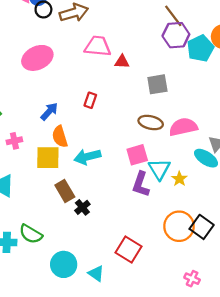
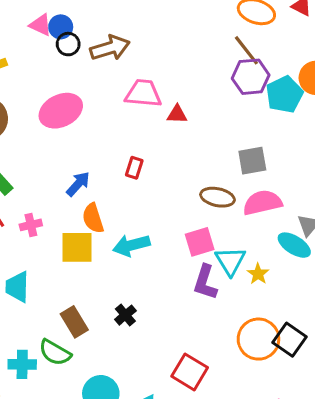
gray square: (157, 84) -> (252, 161), moved
brown rectangle: (65, 191) -> (74, 322), moved

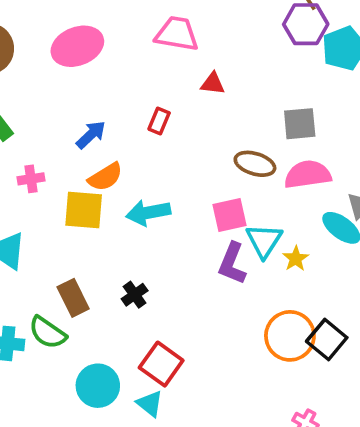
red triangle: (177, 114) -> (213, 84), moved
orange semicircle: (93, 218) -> (105, 177), turned -108
red square: (190, 372) -> (161, 364), moved

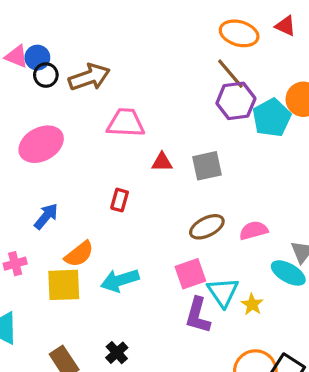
gray square: (300, 124) -> (207, 166), moved
blue arrow: (91, 135) -> (46, 216), moved
brown ellipse: (255, 164) -> (207, 227), turned -36
pink semicircle: (308, 174) -> (254, 230), size x0.7

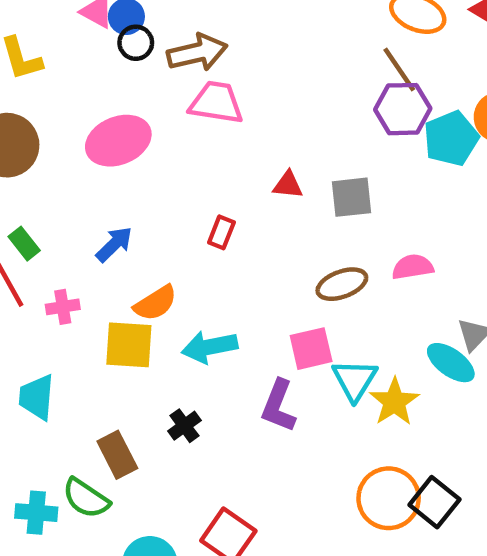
pink trapezoid: (126, 123) -> (216, 103), moved
pink semicircle: (254, 230) -> (413, 267), moved
yellow star: (252, 304) -> (394, 402), size x1.5
purple L-shape: (198, 315) -> (279, 406), moved
black cross: (117, 353) -> (184, 426), moved

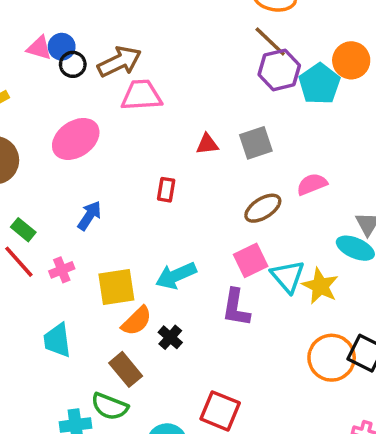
orange semicircle: (155, 303) -> (137, 321), moved

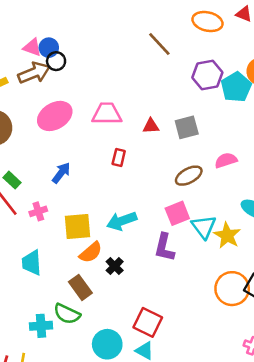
brown line: (270, 42) -> (159, 44), moved
brown arrow: (119, 62) -> (34, 73), moved
pink trapezoid: (141, 95) -> (107, 114), moved

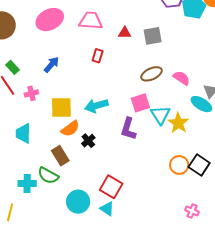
pink semicircle: (226, 160) -> (181, 78), moved, turned 48
orange circle: (232, 289) -> (179, 165), size x0.7

